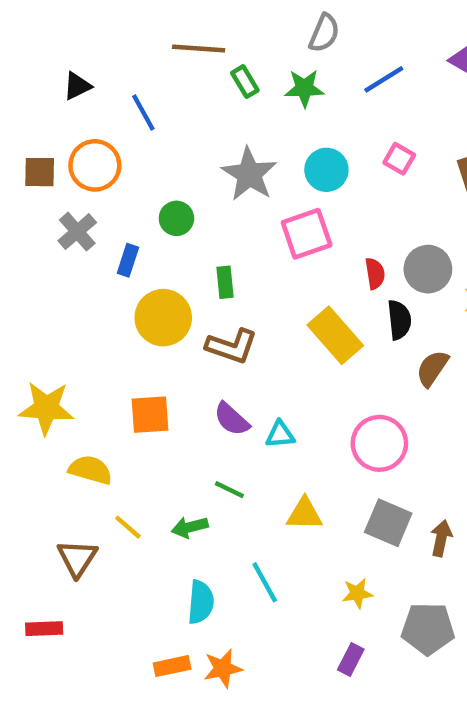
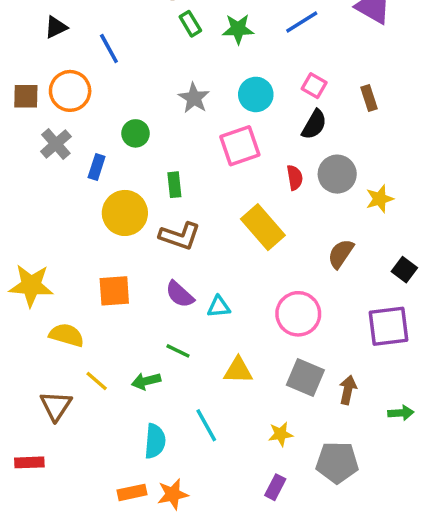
gray star: (249, 174) -> (194, 98), size x0.7
black semicircle: (399, 320) -> (314, 125), moved, turned 36

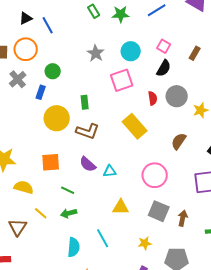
black triangle: (56, 27) -> (26, 18), moved
brown rectangle: (369, 98) -> (195, 53), turned 48
green circle: (136, 133) -> (53, 71), moved
green line: (178, 351) -> (68, 190), moved

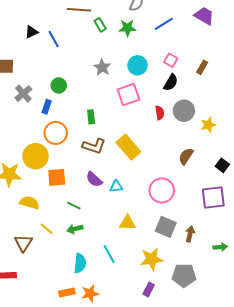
orange circle: (26, 49) -> (56, 133), moved
yellow circle: (57, 118) -> (36, 156), moved
yellow rectangle: (135, 126) -> (128, 147), moved
yellow star: (145, 243) -> (152, 259), size x1.6

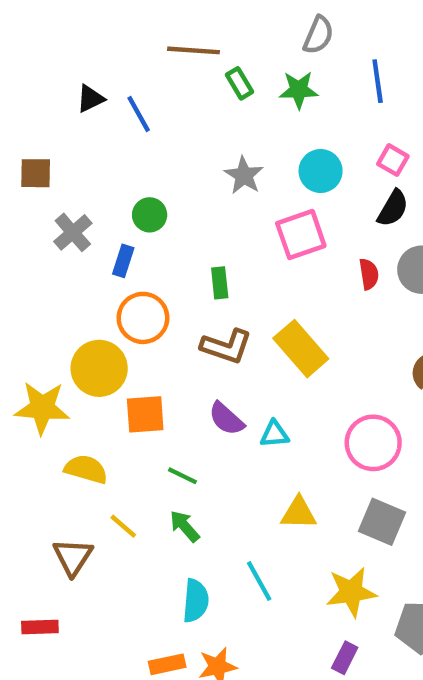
blue line: (164, 24) -> (378, 81), turned -66
green arrow: (75, 229) -> (185, 526), turned 63

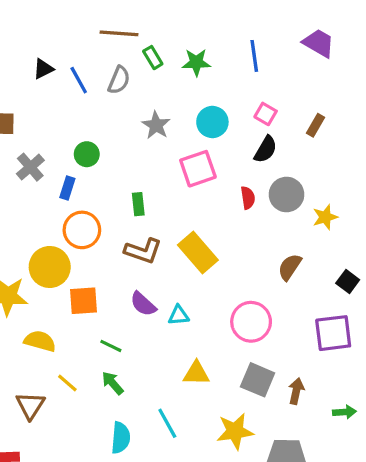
gray semicircle: (318, 35) -> (119, 80), moved

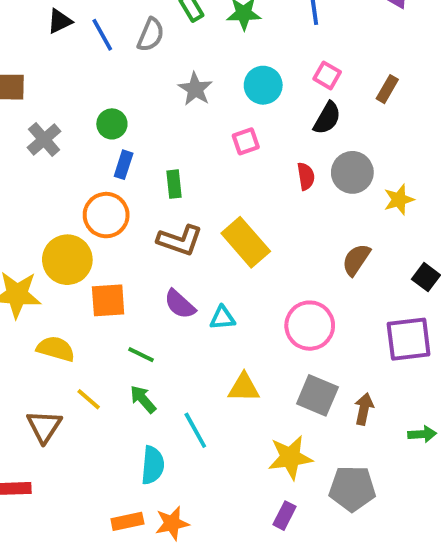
pink square: (198, 169) -> (246, 141), size x0.6
blue rectangle: (67, 188) -> (124, 165), moved
cyan line: (167, 423) -> (195, 430), moved

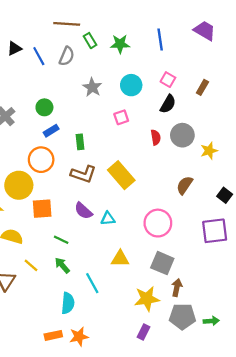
blue rectangle: (124, 165) -> (51, 131), turned 40
brown arrow: (364, 409) -> (177, 288), moved
green arrow: (422, 434) -> (211, 321), moved

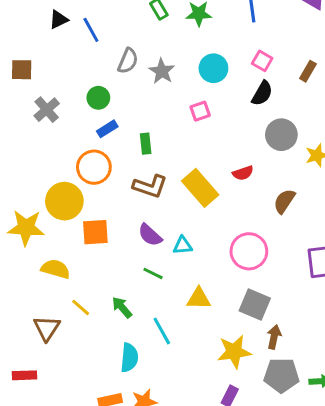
gray semicircle: (67, 56) -> (128, 61), moved
red semicircle: (156, 137) -> (243, 173), moved, turned 80
green line: (61, 240) -> (153, 273), moved

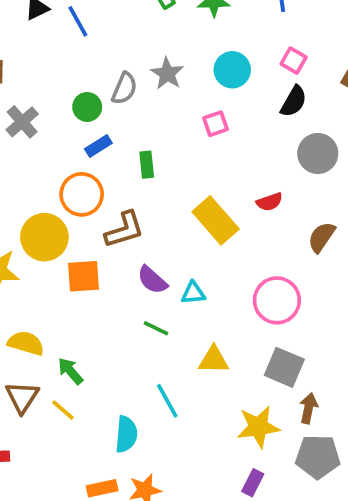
gray semicircle: (128, 61) -> (124, 88), moved
brown L-shape: (150, 186) -> (124, 230), moved, turned -36
yellow semicircle: (56, 269) -> (26, 343), moved
yellow line: (81, 307) -> (63, 410), moved
green arrow: (122, 307) -> (70, 371), moved

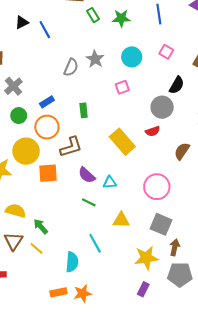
black semicircle: (294, 101) -> (177, 85), moved
green circle: (87, 107) -> (19, 116), moved
blue rectangle: (98, 146) -> (47, 102), moved
gray circle: (318, 153) -> (162, 107), moved

